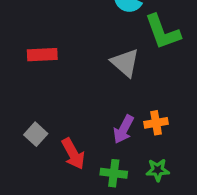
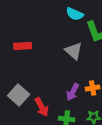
gray square: (36, 134) -> (19, 95), size x1.5

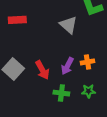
red arrow: (42, 107) -> (42, 70), moved

